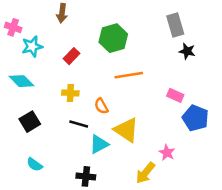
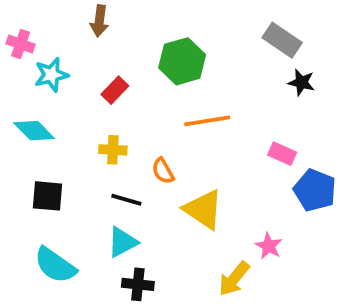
gray rectangle: (175, 25) -> (282, 40), turned -40
black square: (30, 122) -> (47, 196), turned 36
cyan triangle: (99, 144) -> (123, 242), moved
cyan semicircle: (35, 165) -> (55, 265), size x1.6

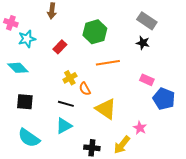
black star: (301, 82) -> (143, 43), moved
yellow cross: (113, 150) -> (70, 78), moved, turned -32
black cross: (138, 284) -> (92, 148), moved

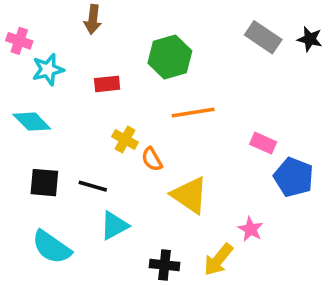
black star: (143, 43) -> (310, 39), moved
red rectangle: (60, 47) -> (107, 84), turned 40
yellow cross: (70, 78) -> (125, 139), turned -32
black line: (66, 104) -> (93, 186), moved

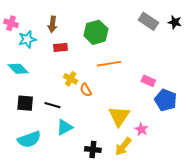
brown arrow: (93, 19) -> (52, 24), moved
yellow triangle: (190, 195) -> (119, 116), moved, turned 30
cyan semicircle: (52, 247) -> (29, 139), turned -55

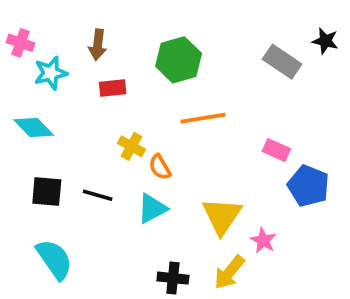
gray rectangle: (148, 21) -> (282, 62), moved
cyan triangle: (65, 127) -> (152, 208), moved
cyan semicircle: (29, 139) -> (54, 259), turned -105

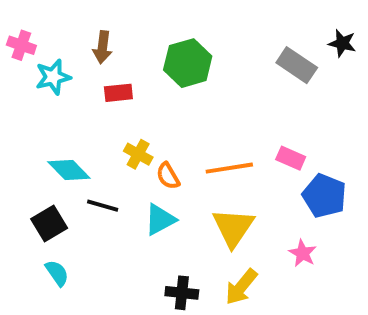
orange line: (203, 118) -> (229, 168), moved
cyan diamond: (34, 128) -> (69, 170), moved
black square: (47, 191) -> (49, 223), moved, turned -36
pink star: (263, 240) -> (303, 253), moved
cyan semicircle: (54, 259) -> (57, 273), size x0.6

